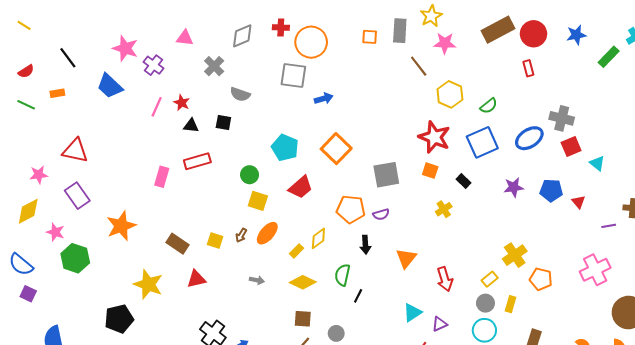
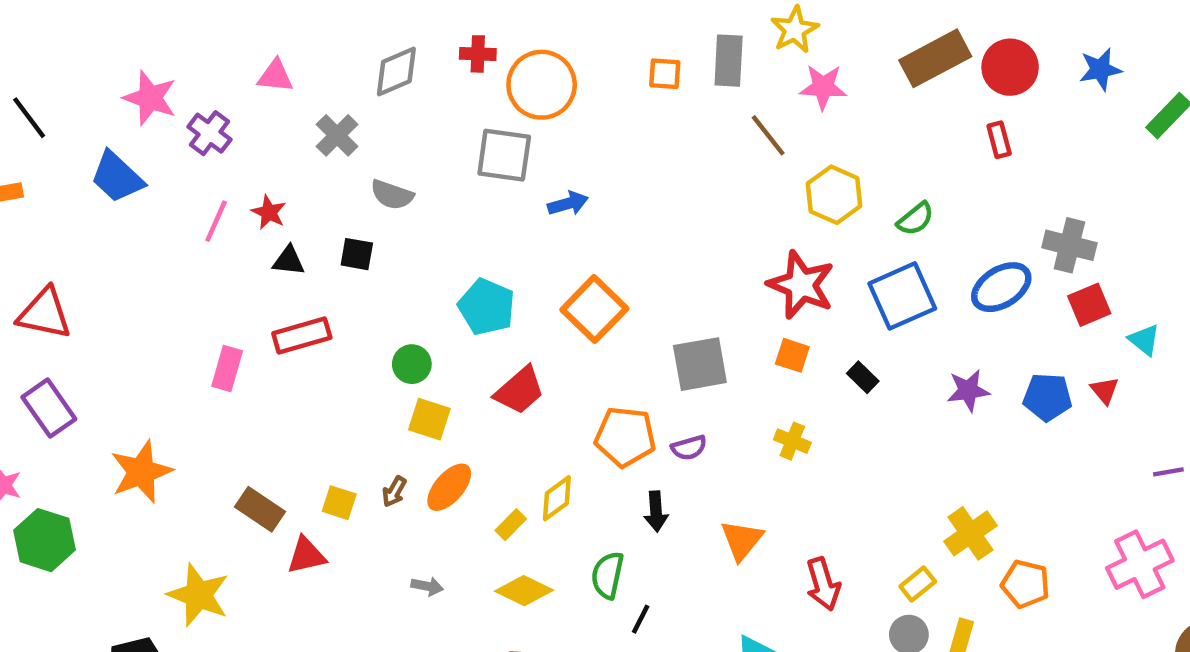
red triangle: (578, 202) -> (1105, 390), moved
yellow cross: (444, 209) -> (792, 441), moved, turned -35
red triangle: (196, 279) -> (306, 555), moved

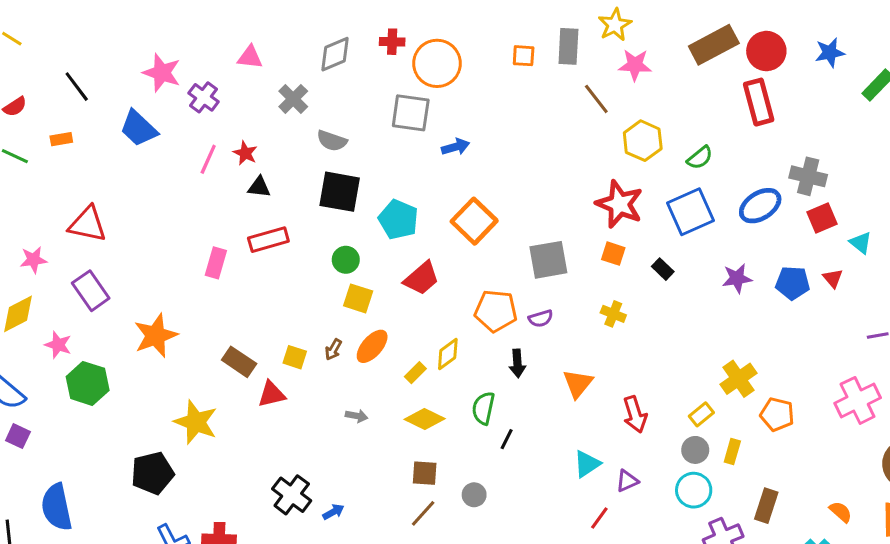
red rectangle: (999, 140) -> (759, 102), size x1.8
black square: (357, 254) -> (340, 192), moved, size x1.8

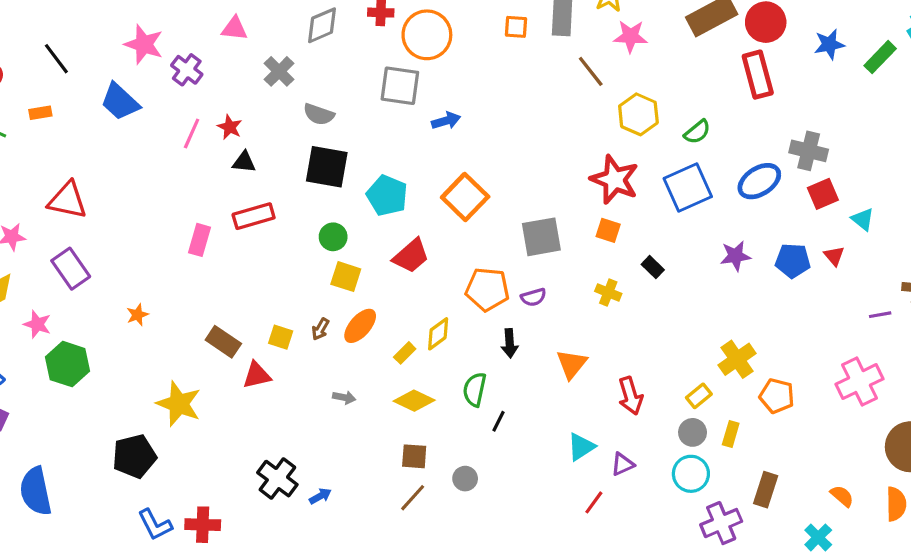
blue star: (830, 53) -> (829, 44), moved
black rectangle: (663, 269) -> (653, 267), moved
orange star: (156, 336) -> (137, 315), size x0.5

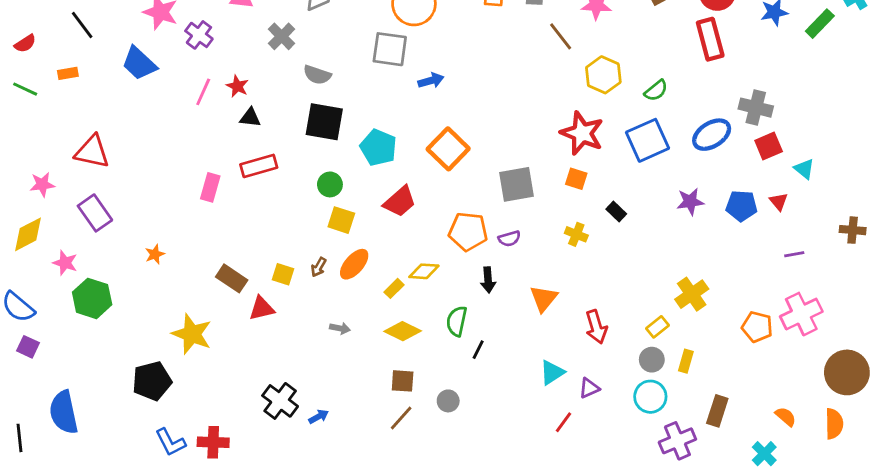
purple line: (880, 315) -> (794, 254), moved
yellow diamond: (438, 334) -> (424, 271), turned 40
orange pentagon: (777, 396) -> (757, 327), moved

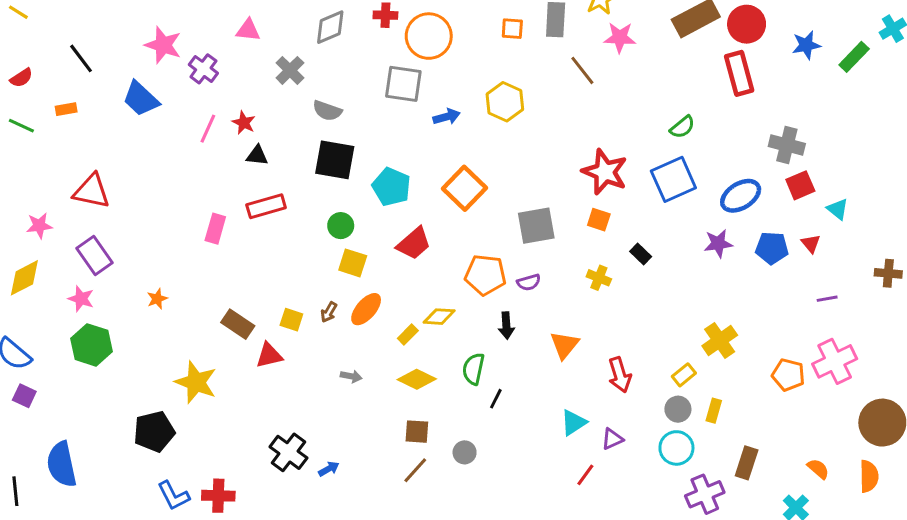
yellow hexagon: (603, 75) -> (505, 102), moved
blue ellipse: (712, 135) -> (741, 196), moved
pink star: (65, 263) -> (81, 299), moved

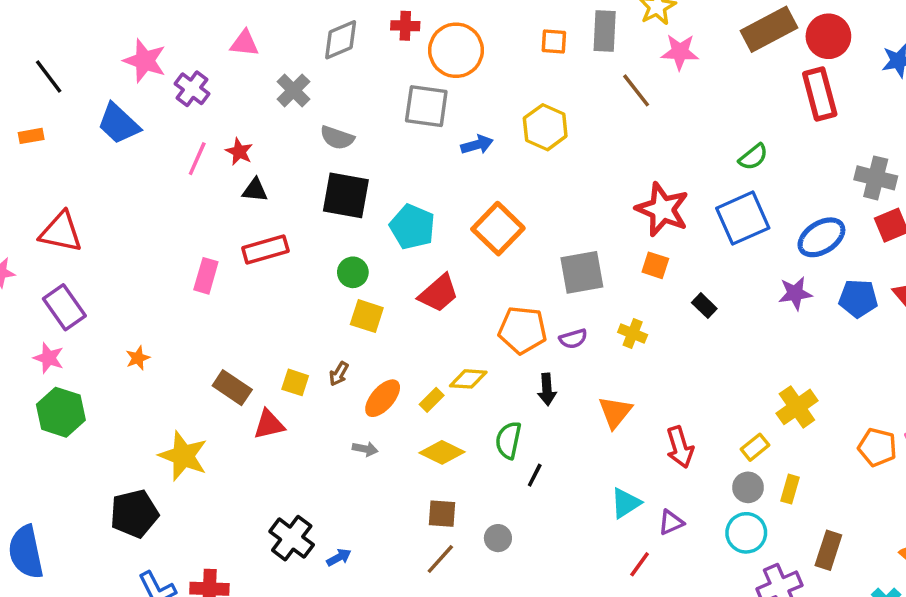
yellow cross: (599, 278) -> (633, 334), moved
orange ellipse: (366, 309) -> (383, 398), moved

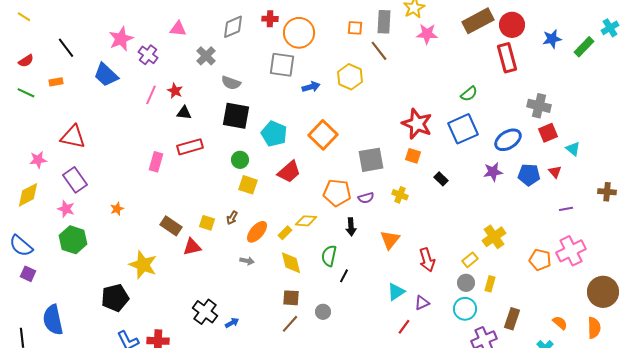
pink star: (145, 61) -> (121, 39), turned 30
brown line: (636, 90) -> (379, 51), moved
yellow diamond: (442, 452) -> (291, 263), turned 50

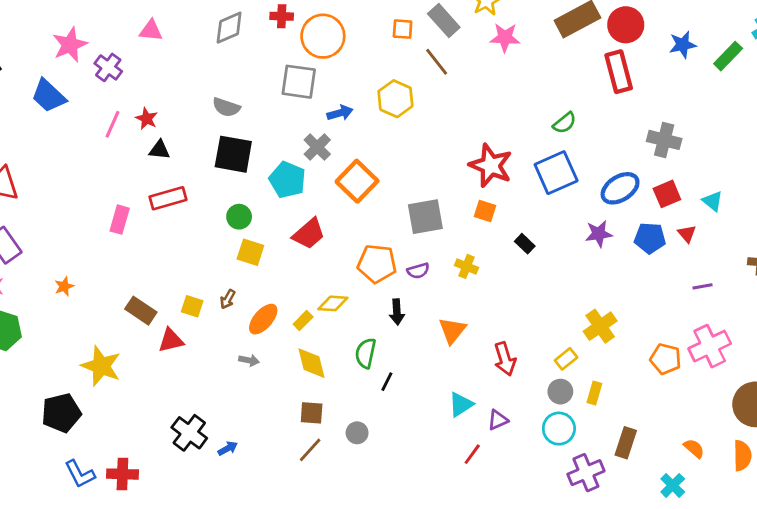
gray rectangle: (384, 22) -> (444, 21), turned -45
gray cross: (206, 56) -> (317, 147), moved
red square: (548, 133) -> (667, 194), moved

